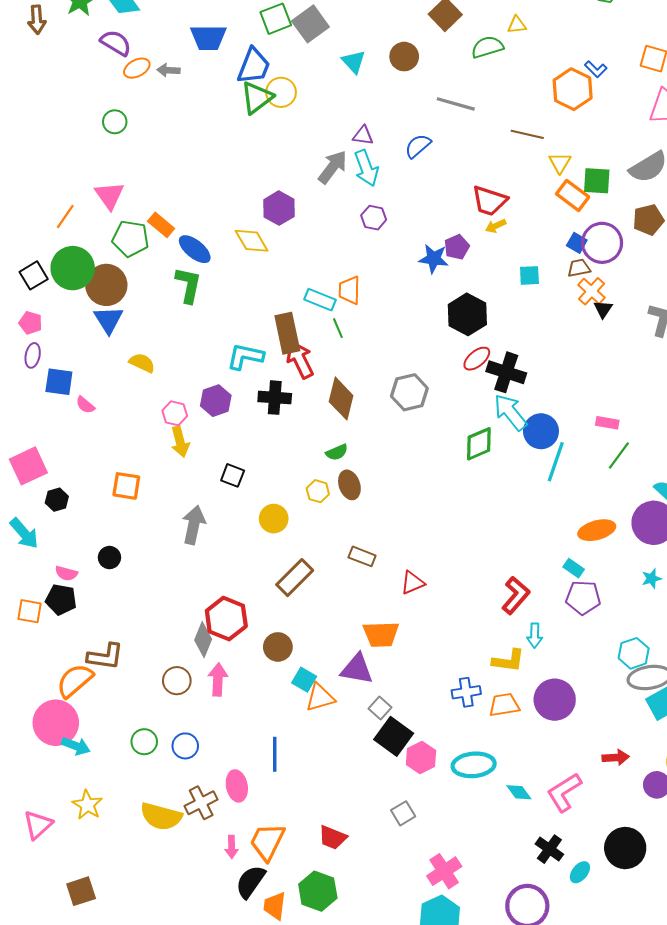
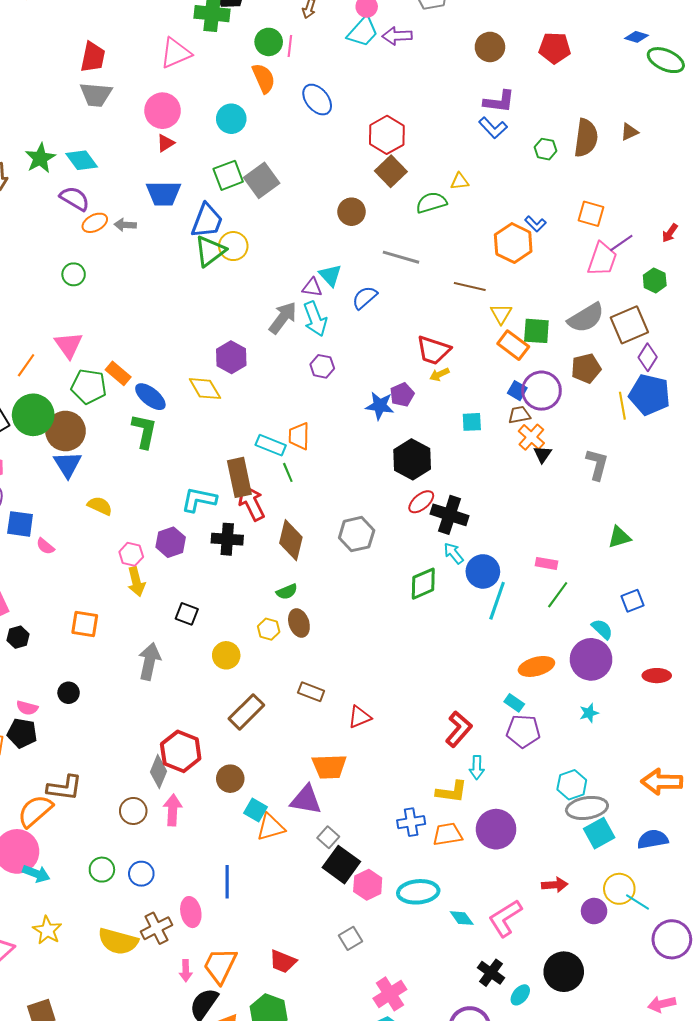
cyan triangle: (354, 62) -> (330, 275), moved
cyan arrow: (510, 412) -> (454, 553), size x0.6

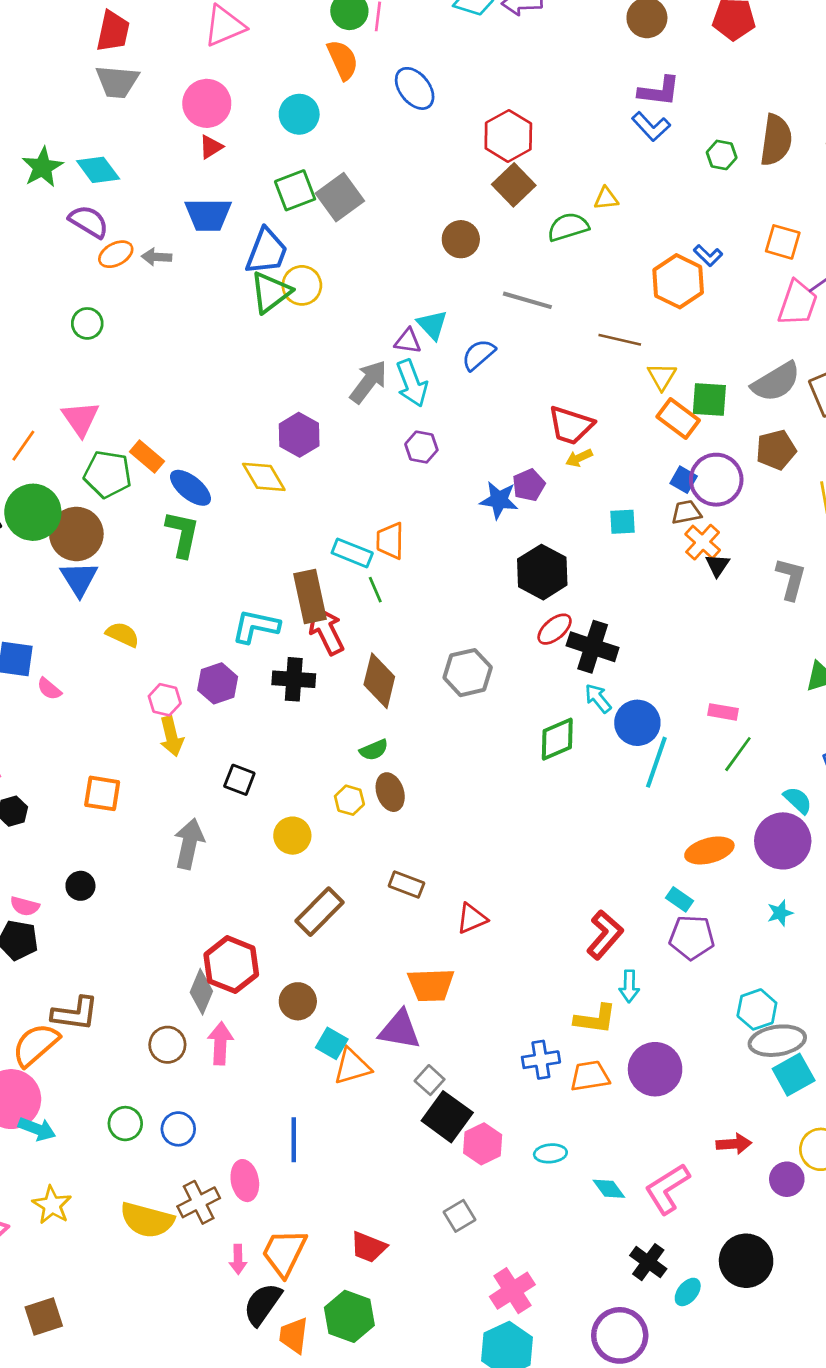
cyan ellipse: (418, 892) -> (550, 1153), size x0.6

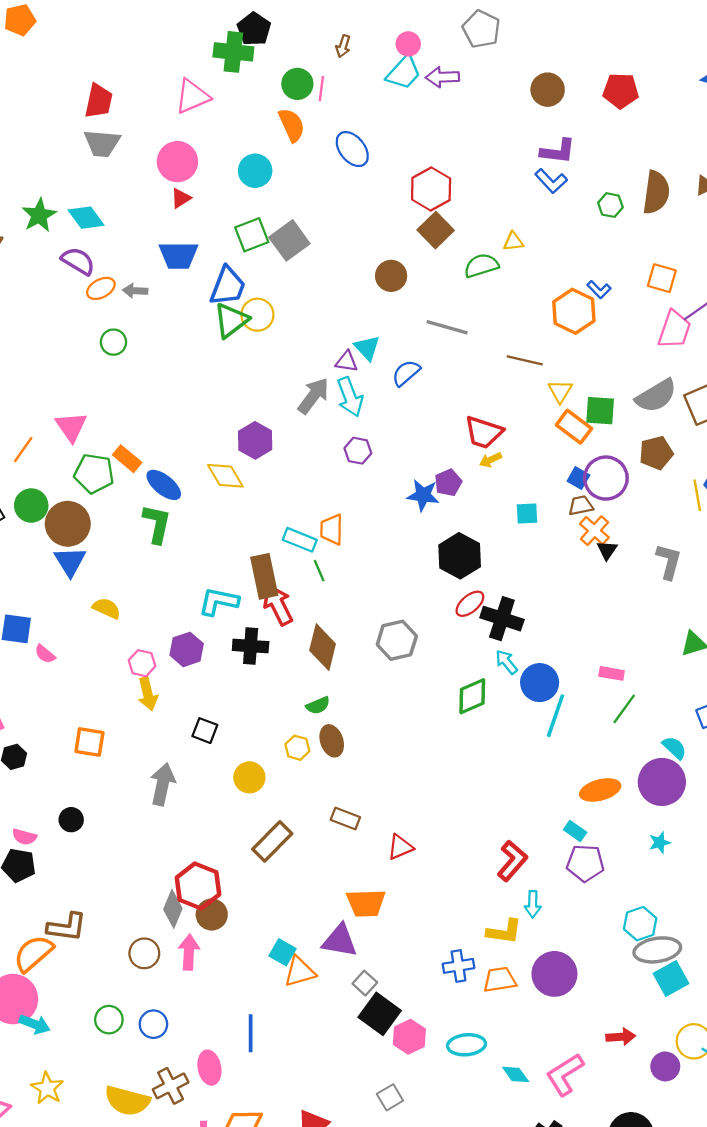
green circle: (87, 323) -> (113, 342), moved
green circle: (33, 512) -> (31, 505), size x0.7
brown circle: (298, 1001) -> (212, 915), moved
cyan ellipse: (550, 1153) -> (466, 1045), size x1.4

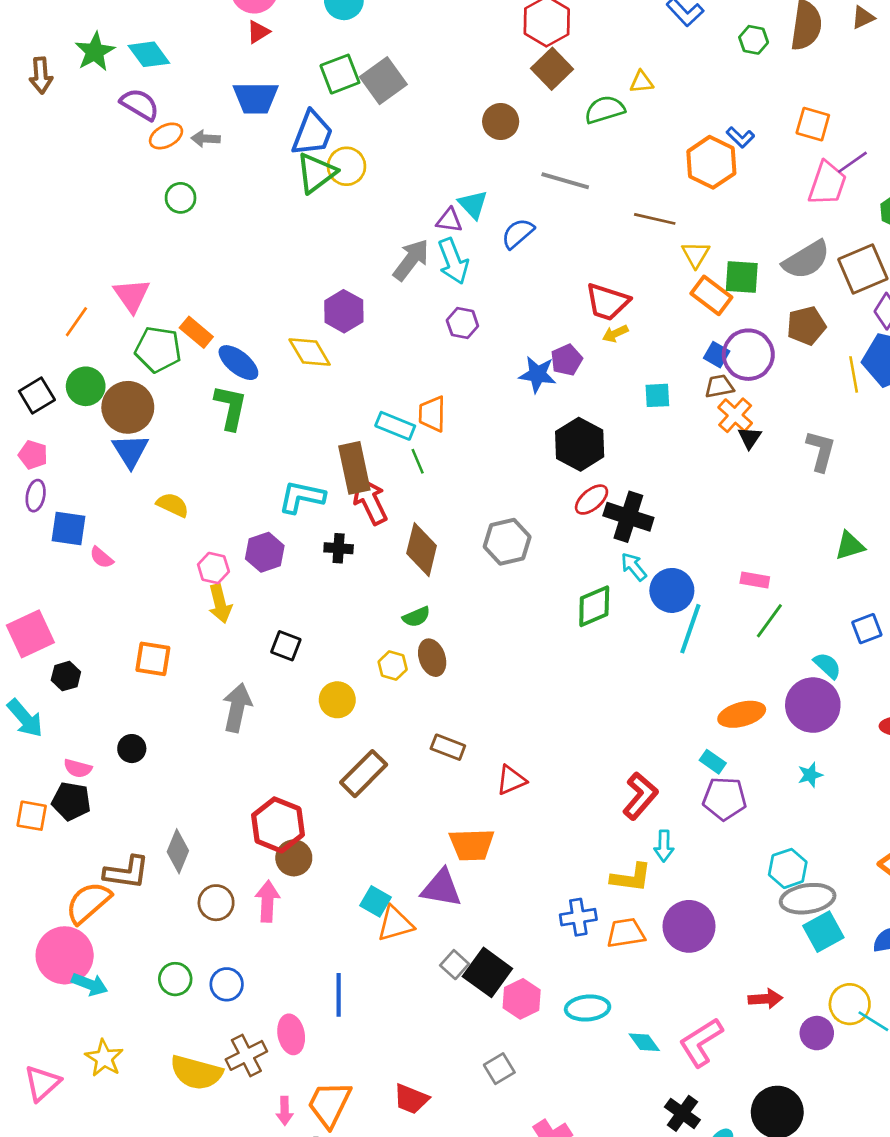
black cross: (251, 646) -> (339, 548), size x0.7
gray diamond: (173, 909) -> (178, 851), moved
gray square: (365, 983) -> (455, 965), moved

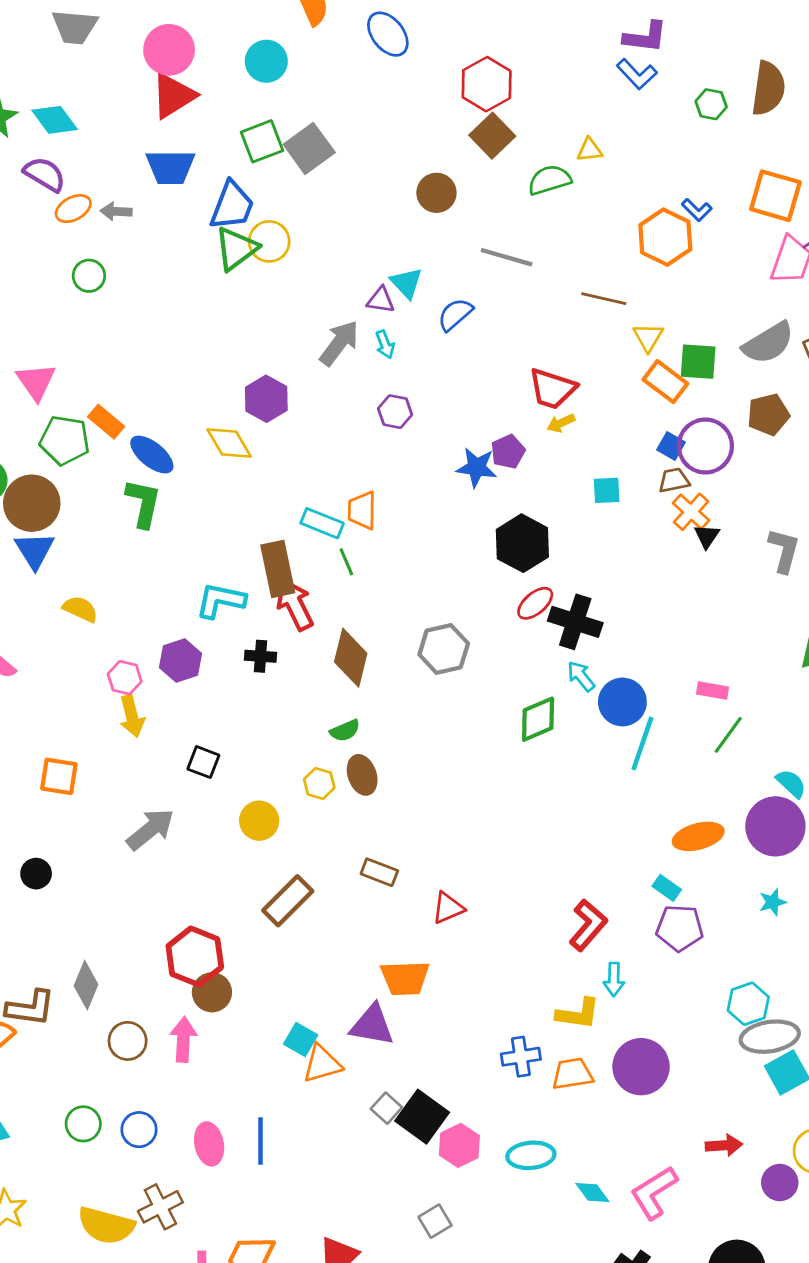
red triangle: (258, 32) -> (173, 96), size x1.8
orange square: (813, 124) -> (775, 196), size x1.4
cyan arrow: (453, 261) -> (385, 344), size x0.6
gray arrow: (237, 708) -> (150, 829), turned 39
pink ellipse: (291, 1034) -> (209, 1144), moved

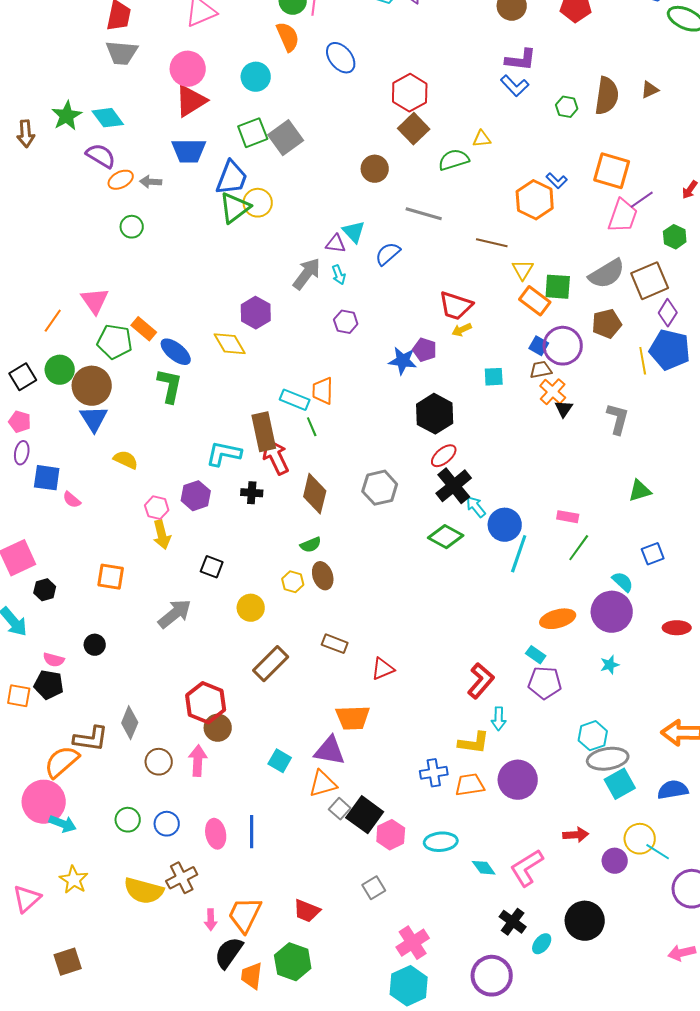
purple pentagon: (508, 452) -> (425, 350), turned -30
black cross: (575, 622) -> (454, 486), moved, turned 33
green diamond: (538, 719) -> (446, 537), turned 52
orange triangle: (322, 1064) -> (323, 784), moved

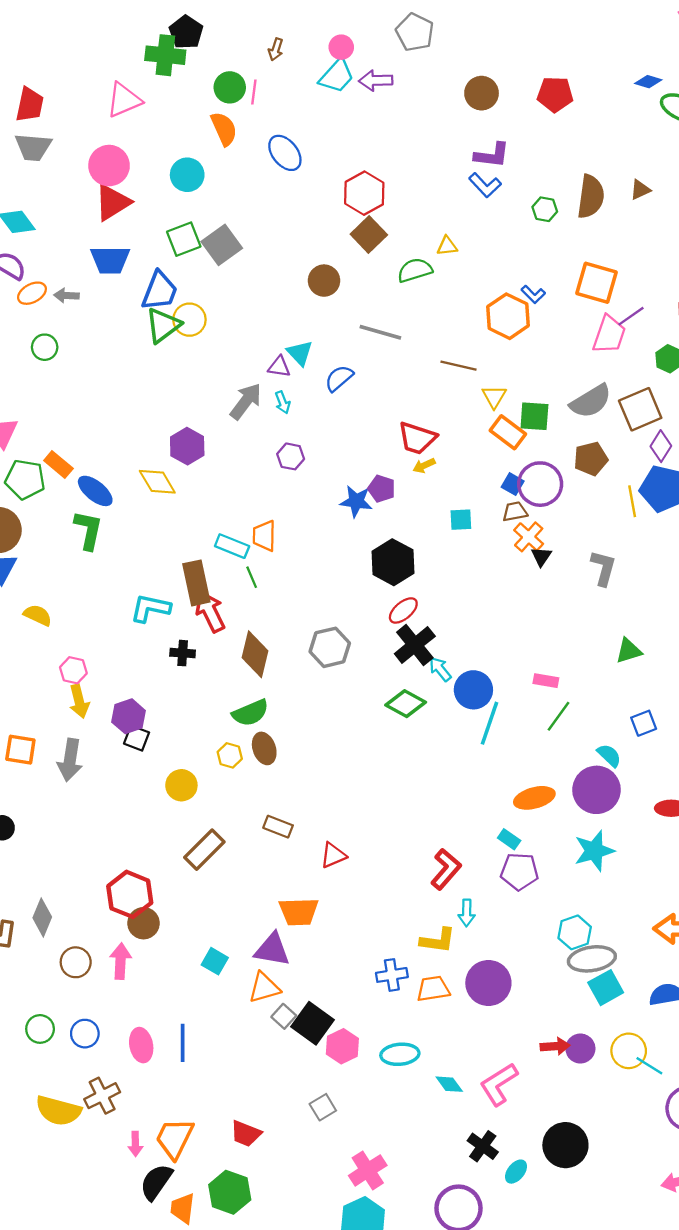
purple hexagon: (196, 496) -> (129, 716), moved
green semicircle: (311, 545) -> (250, 713), size x1.5
gray arrow: (175, 614) -> (70, 760), moved, turned 138
cyan star: (610, 665) -> (594, 851), size x1.8
purple circle: (615, 861) -> (580, 1049), moved

